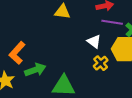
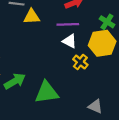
purple line: (112, 22) -> (68, 24), moved

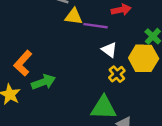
purple line: (68, 24) -> (96, 26), moved
green triangle: (47, 92) -> (103, 108), moved

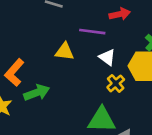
yellow triangle: (74, 16) -> (65, 52), moved

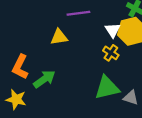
white triangle: (107, 57) -> (113, 30), moved, turned 35

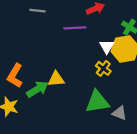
yellow triangle: (59, 37) -> (56, 79), moved

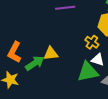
white triangle: (107, 47) -> (98, 60), moved, turned -40

